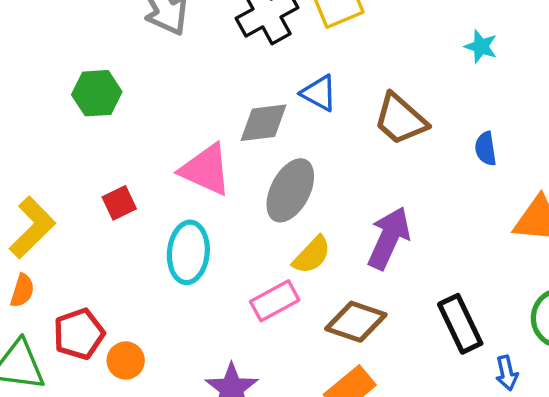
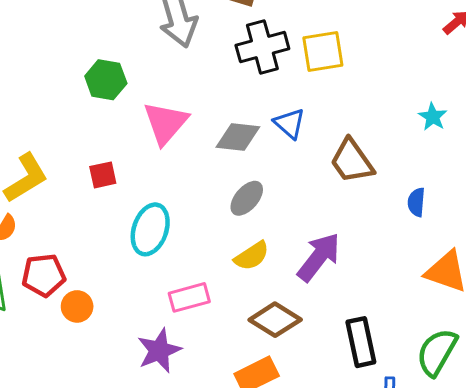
pink triangle: (206, 170) -> (166, 123), moved, turned 33
gray ellipse: (290, 190) -> (247, 198), size x0.7
pink rectangle: (275, 301) -> (189, 297), moved

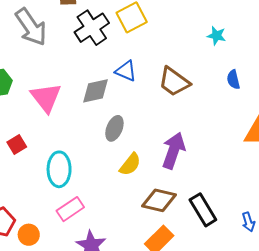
blue semicircle: (416, 202) -> (233, 80), moved
pink rectangle: (189, 297) -> (70, 209), moved
black rectangle: (361, 342) -> (203, 210), moved

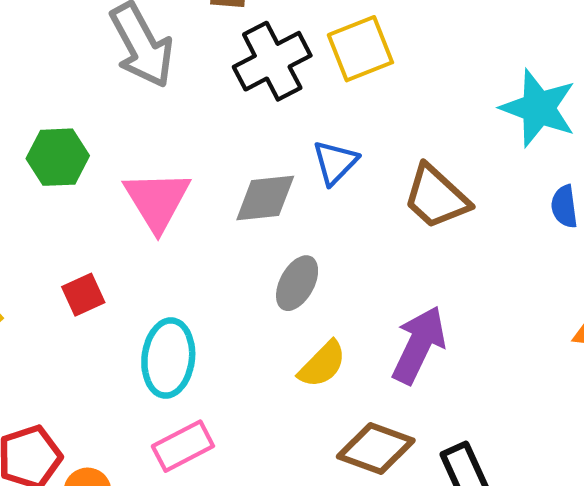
cyan star: (216, 36) -> (538, 108), size x1.8
blue triangle: (126, 71) -> (335, 162), turned 45

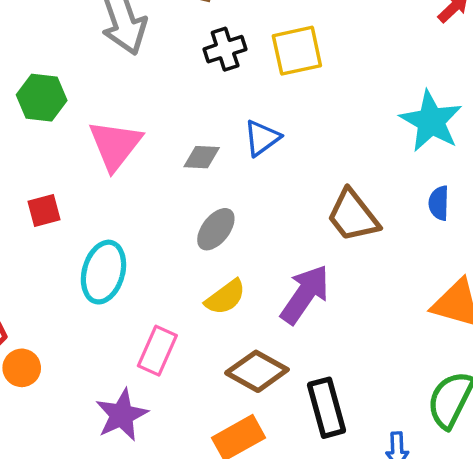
black cross: (272, 61) -> (225, 49), size x0.7
brown trapezoid: (436, 197) -> (353, 216), moved
gray diamond: (265, 198) -> (202, 157), size x0.7
pink rectangle: (183, 446) -> (157, 351), moved, turned -48

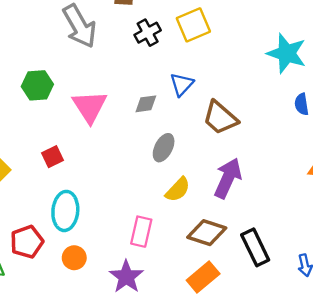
brown trapezoid: (353, 216) -> (220, 118), moved
cyan ellipse: (103, 272) -> (65, 211), moved
orange circle: (22, 368) -> (74, 258), moved

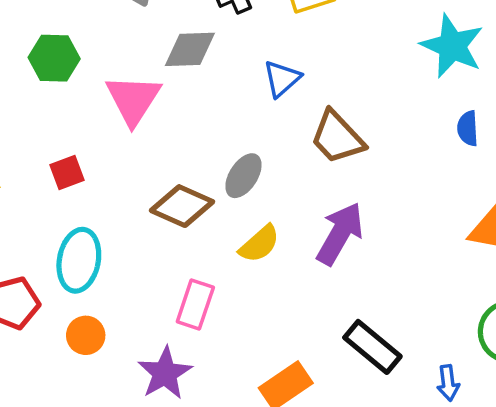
gray diamond: (146, 104) -> (190, 49), moved, size x1.4
brown diamond: (207, 233) -> (182, 206), moved
black rectangle: (255, 247) -> (372, 347), turned -30

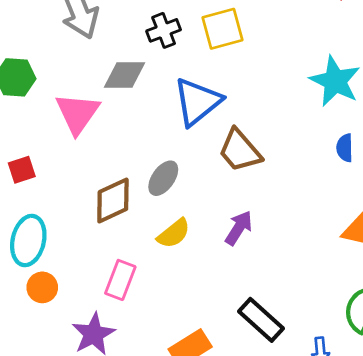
blue triangle: (282, 79) -> (197, 102), size x1.6
brown diamond: (182, 206) -> (113, 200), turned -51
purple arrow: (340, 234) -> (239, 228), size x0.7
orange circle: (86, 335) -> (42, 287), moved

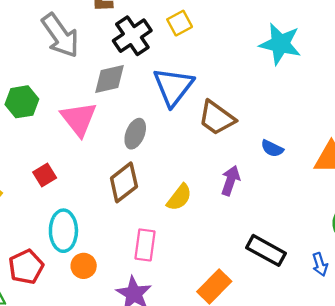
yellow square: (223, 29) -> (180, 23), size x0.7
black cross: (164, 30) -> (132, 36), size x1.4
blue semicircle: (345, 148) -> (272, 148), moved, turned -50
gray ellipse: (163, 178) -> (135, 134), moved

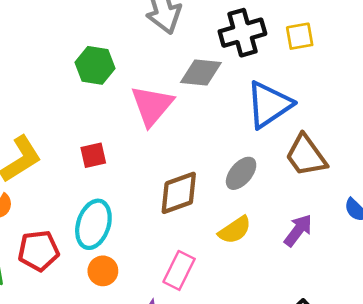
gray ellipse: (135, 134) -> (241, 173), moved

